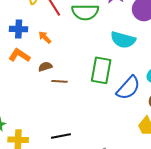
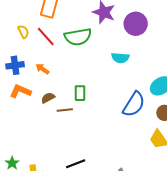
cyan semicircle: (123, 40) -> (120, 58), size x0.7
green rectangle: (101, 70) -> (80, 93), moved, size x0.6

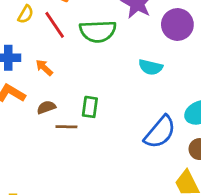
yellow semicircle: (23, 32) -> (26, 14), turned 48

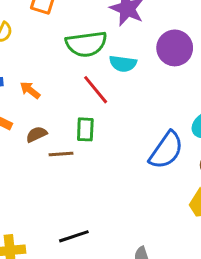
purple circle: (177, 24) -> (175, 48), moved
red line: (55, 25) -> (96, 90), moved
cyan semicircle: (151, 67) -> (123, 64), moved

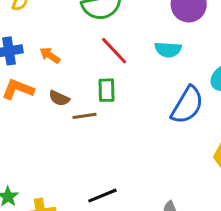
cyan semicircle: (123, 64) -> (168, 50), moved
brown semicircle: (36, 134) -> (59, 98), turned -126

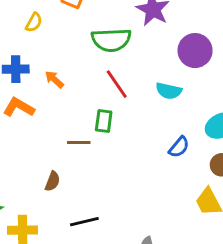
brown semicircle: (59, 98) -> (52, 181), moved, turned -102
blue semicircle: (187, 105) -> (179, 147), size x0.6

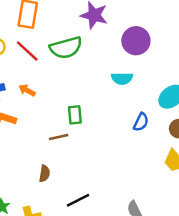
red line: (117, 84) -> (27, 51), moved

